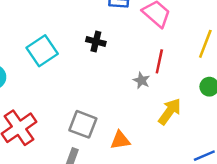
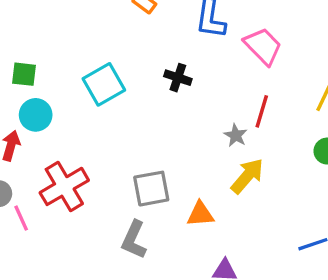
yellow arrow: (170, 111) -> (247, 176), moved
gray square: (83, 124) -> (151, 189), turned -36

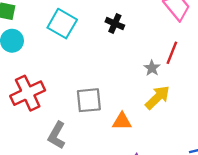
cyan square: (104, 84) -> (62, 24), turned -36
gray L-shape: (134, 240) -> (57, 135), moved

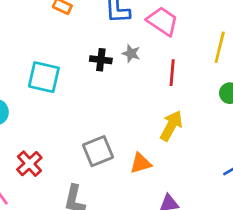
gray star: (152, 68) -> (131, 53), moved
red cross: (28, 93) -> (29, 164), size x0.7

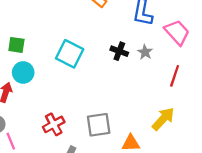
red cross: (29, 164) -> (54, 124), moved

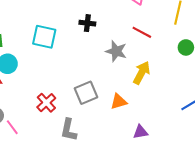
gray star: (145, 52) -> (116, 51), moved, size x1.5
red line: (175, 76) -> (142, 32), turned -66

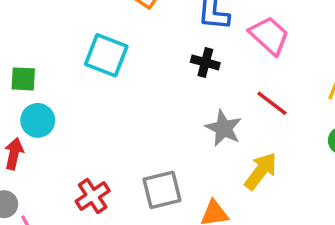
black cross: (87, 23) -> (205, 62), moved
cyan square: (44, 37) -> (106, 55), moved

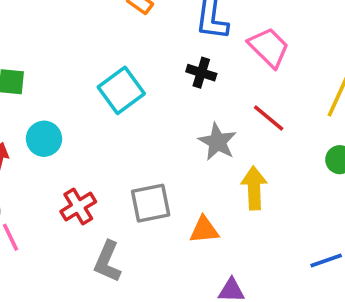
cyan square: (106, 55) -> (121, 90), moved, turned 30
cyan circle: (38, 120) -> (44, 139), moved
yellow arrow: (261, 171) -> (254, 188), turned -42

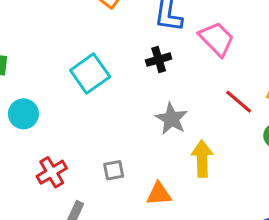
black cross: (201, 73) -> (159, 60), turned -35
red line: (269, 118) -> (239, 102), moved
gray square: (151, 203) -> (114, 170), size x0.6

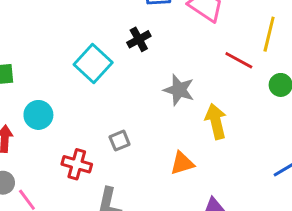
black cross: (159, 60) -> (139, 39), moved
gray square: (114, 170) -> (120, 141), moved
red cross: (52, 172) -> (77, 164), turned -32

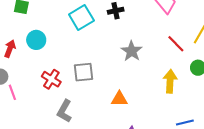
yellow arrow: (216, 121) -> (170, 81), moved
gray square: (120, 141) -> (84, 72), size x1.5

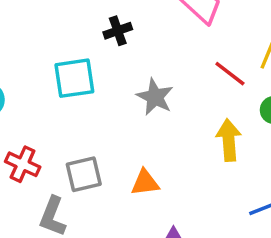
cyan square: (81, 17) -> (74, 78), moved, turned 30
gray square: (84, 72) -> (84, 174), moved

